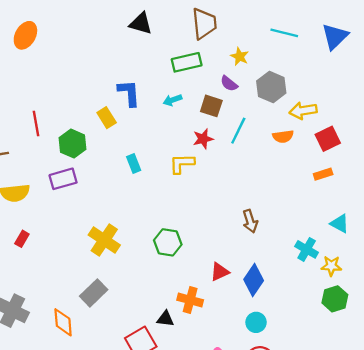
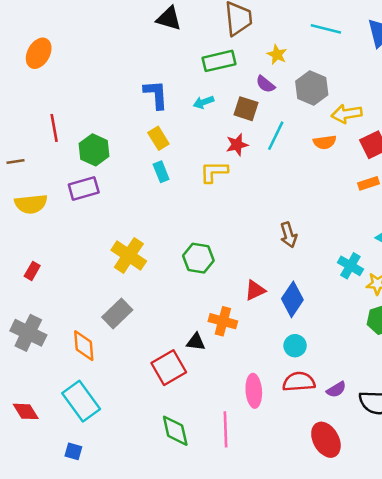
orange ellipse: (25, 35) -> (39, 53), moved
yellow rectangle: (107, 118) -> (158, 138), moved
red rectangle: (22, 239) -> (32, 271), moved

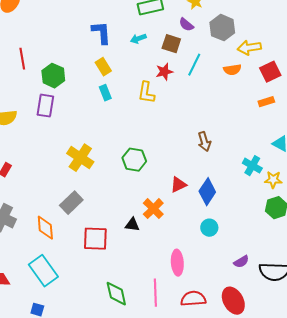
yellow L-shape: (214, 172) -> (146, 93), turned -80
purple rectangle: (84, 189) -> (45, 106), turned -65
orange cross: (223, 321) -> (153, 209), turned 30
red square: (169, 368) -> (95, 239), moved, turned 32
red semicircle: (299, 382) -> (193, 299), moved

